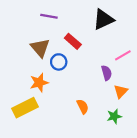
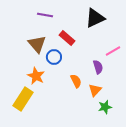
orange star: (39, 83) -> (36, 76), turned -30
orange triangle: (121, 91) -> (95, 90), moved
orange semicircle: (83, 107) -> (76, 81), moved
yellow rectangle: (25, 108) -> (23, 99), turned -30

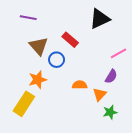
purple line: (45, 15) -> (28, 18), moved
purple semicircle: (98, 67) -> (111, 76), moved, turned 48
orange star: (36, 76) -> (38, 80), turned 30
orange semicircle: (76, 81) -> (80, 85), turned -64

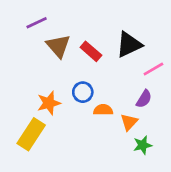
purple line: (28, 18) -> (37, 23), turned -35
black triangle: (100, 19) -> (129, 45), moved
brown triangle: (39, 46) -> (58, 46), moved
blue circle: (57, 60) -> (83, 92), moved

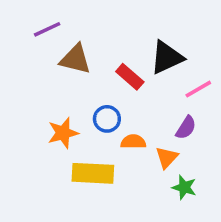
brown triangle: (58, 46) -> (75, 59), turned -35
red rectangle: (91, 51) -> (130, 77), moved
yellow rectangle: (31, 134) -> (93, 173), moved, turned 60
green star: (143, 145) -> (184, 187), turned 30

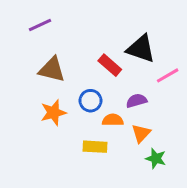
black triangle: (167, 57) -> (141, 49), turned 44
brown triangle: (75, 59) -> (52, 70), moved
purple semicircle: (186, 128) -> (136, 101), moved, turned -138
yellow rectangle: (93, 173) -> (95, 147), moved, size x0.7

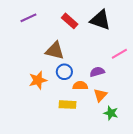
black triangle: (141, 49) -> (100, 20), moved
red rectangle: (110, 65) -> (70, 21), moved
brown triangle: (52, 70) -> (55, 51), moved

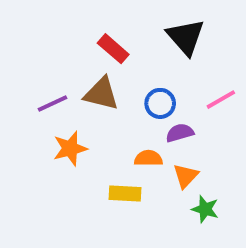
purple line: (28, 18) -> (53, 103), moved
black triangle: (100, 20) -> (186, 37), turned 30
red rectangle: (70, 21) -> (113, 49), moved
blue circle: (64, 72) -> (160, 103), moved

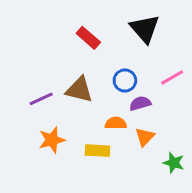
brown triangle: (101, 94) -> (79, 90), moved
purple line: (53, 103) -> (41, 99), moved
orange star: (70, 148) -> (52, 140), moved
green star: (205, 209) -> (174, 163), moved

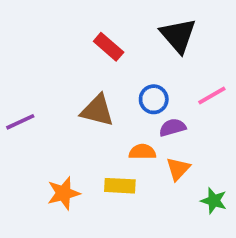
purple line: (41, 99) -> (20, 122), moved
orange star: (52, 140) -> (63, 193), moved

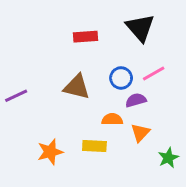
red rectangle: (109, 47) -> (86, 37), turned -45
pink line: (212, 96) -> (154, 74), moved
green star: (214, 201) -> (168, 158), turned 30

